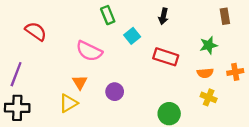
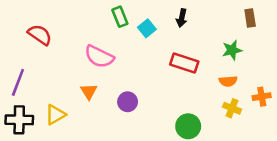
cyan square: (132, 36) -> (147, 28), moved
orange cross: (235, 72) -> (262, 97), moved
yellow triangle: (68, 103) -> (55, 115), moved

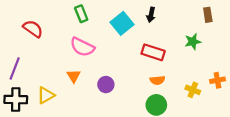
green rectangle: (120, 17) -> (81, 14), moved
cyan square: (147, 28) -> (122, 23), size x1.5
orange semicircle: (228, 81) -> (157, 80), moved

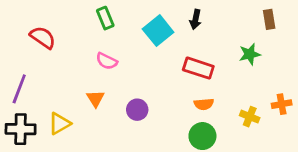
pink semicircle: (82, 47) -> (107, 61), size x0.7

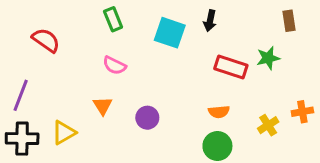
cyan square: (158, 31) -> (170, 33), turned -32
red rectangle: (198, 68) -> (231, 67), moved
yellow cross: (250, 117) -> (268, 125), turned 36

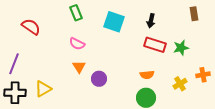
black arrow: (210, 21) -> (151, 21), moved
green star: (268, 58) -> (181, 48), moved
orange triangle: (103, 106) -> (79, 67), moved

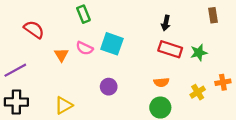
cyan square: (114, 22) -> (112, 44), moved
purple line: (14, 64) -> (15, 70), turned 40
orange triangle: (79, 67) -> (61, 55), moved
yellow triangle: (43, 89) -> (64, 105), moved

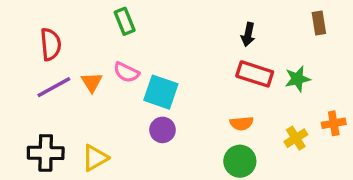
red semicircle: (34, 30) -> (51, 44), turned 50
cyan square: (112, 44) -> (161, 92), moved
purple line: (15, 70) -> (54, 87), moved
black cross: (16, 102) -> (46, 153), moved

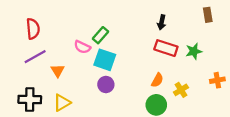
green rectangle: (125, 21) -> (101, 35), moved, turned 63
orange triangle: (92, 82) -> (58, 71), moved
orange semicircle: (242, 123) -> (157, 80), turned -56
yellow cross: (296, 138) -> (181, 90), moved

